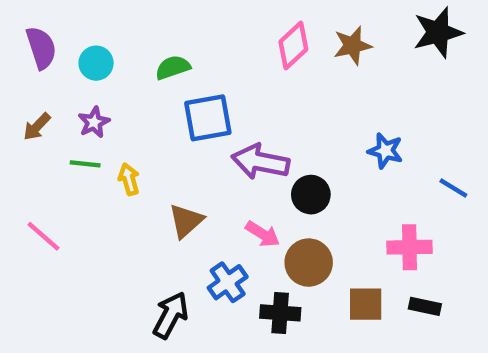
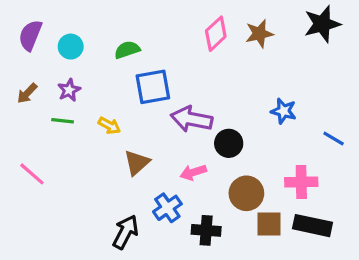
purple semicircle: (41, 48) -> (30, 35), turned -140
yellow arrow: (129, 179) -> (109, 126), moved, turned 135
pink arrow: (263, 234) -> (193, 172), turned 130
brown circle: (309, 263) -> (246, 193), moved
black rectangle: (425, 306) -> (313, 226), size x1.6

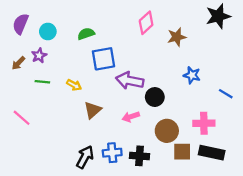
brown star: (259, 34) -> (177, 37), moved
purple star: (69, 90) -> (39, 56), moved
blue cross: (167, 208) -> (112, 153), moved, turned 30

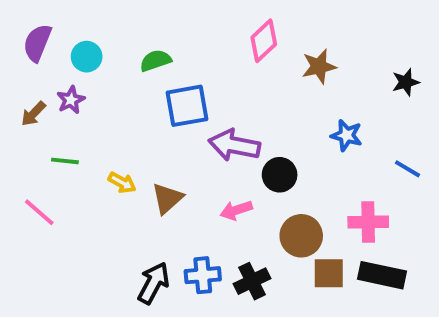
black star: (218, 16) -> (406, 82), moved, size x0.6
green line: (42, 82) -> (65, 161), moved
yellow arrow: (74, 85) -> (122, 183), moved
black cross: (140, 156) -> (252, 281), turned -30

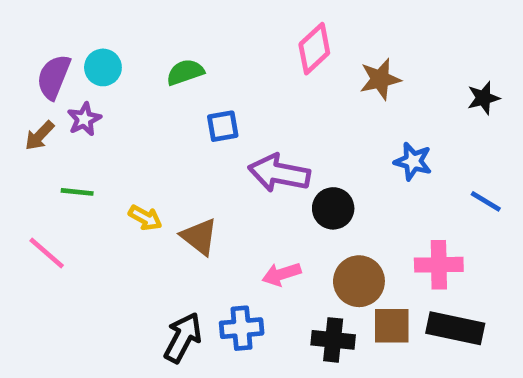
purple semicircle: (37, 43) -> (54, 77), moved
blue square: (187, 106) -> (223, 126), size x0.6
brown triangle: (167, 198) -> (199, 237), turned -40
pink arrow: (236, 210) -> (281, 274), moved
black cross: (252, 281) -> (333, 340), moved, turned 32

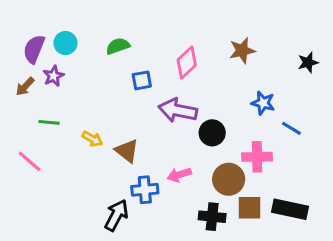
pink diamond: (314, 49) -> (187, 62), moved
blue line: (486, 201) -> (291, 128), moved
pink cross: (439, 265) -> (257, 157), moved
blue cross: (242, 328) -> (145, 190), moved

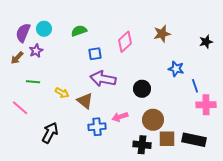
purple arrow: (178, 110) -> (103, 79), moved
blue line: (291, 128) -> (195, 86), turned 40
pink cross: (257, 157) -> (206, 105), moved
black arrow: (116, 215) -> (50, 133), moved

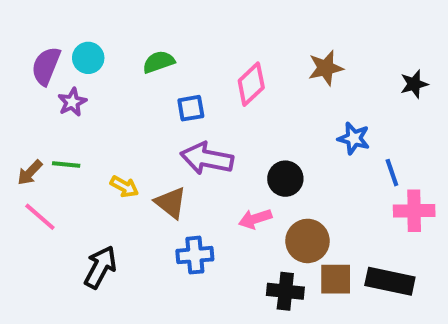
brown arrow: (17, 58) -> (30, 173), moved
pink arrow: (120, 117) -> (255, 219), moved

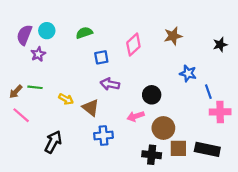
purple arrow: (207, 158) -> (110, 84), size x0.7

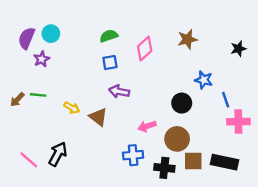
green semicircle: (84, 33) -> (109, 36), moved
black circle: (152, 95) -> (182, 103), moved
pink line: (21, 115) -> (29, 160), moved
blue cross: (103, 135) -> (133, 155), moved

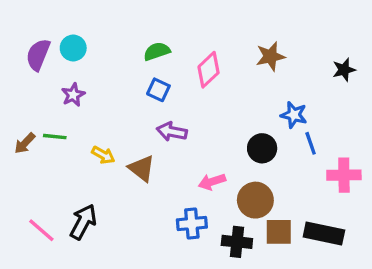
purple star: (42, 59) -> (73, 95), moved
blue square: (110, 63) -> (158, 90), turned 35
blue line: (226, 100) -> (311, 143), moved

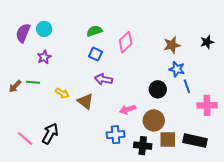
brown star: (270, 56) -> (172, 45), moved

